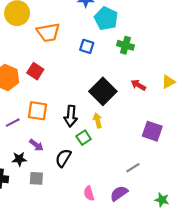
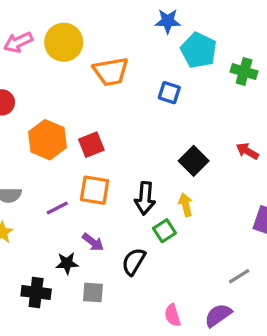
green cross: (125, 45) -> (244, 71), moved
red square: (35, 71) -> (91, 145), moved, turned 35
black square: (103, 91) -> (194, 161), size x0.7

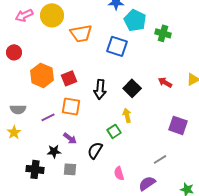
blue square: (169, 93) -> (117, 46), size x1.5
black arrow: (145, 198) -> (100, 89), moved
pink semicircle: (173, 315) -> (119, 173), moved

